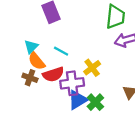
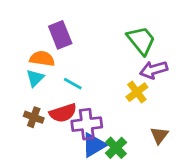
green trapezoid: (115, 17) -> (141, 40), turned -45
orange semicircle: (37, 61) -> (42, 59), moved, turned 138
yellow cross: (92, 68) -> (137, 92), moved

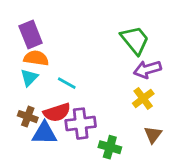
purple rectangle: (60, 35) -> (31, 34), moved
yellow cross: (137, 92) -> (143, 98), moved
blue triangle: (94, 145) -> (44, 133), moved, turned 32
green cross: (116, 148) -> (110, 147), turned -30

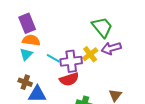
yellow cross: (143, 98) -> (90, 54), moved
red semicircle: (57, 112) -> (69, 79), moved
purple cross: (81, 124) -> (71, 61), moved

